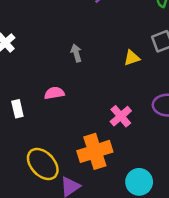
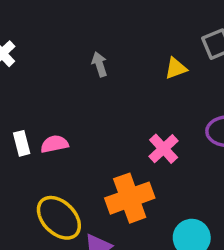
pink semicircle: (54, 93) -> (54, 144), moved

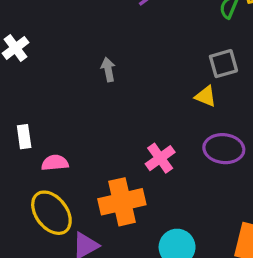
yellow triangle: (176, 68) -> (206, 96), moved, turned 35
pink semicircle: (54, 144) -> (55, 163), moved

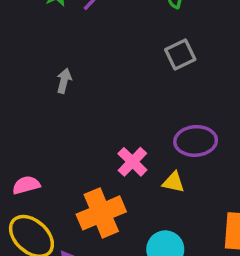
gray arrow: (108, 70) -> (64, 81), turned 35
yellow triangle: (206, 96) -> (173, 182), moved

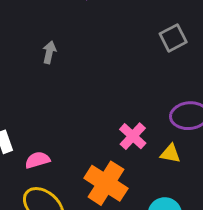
gray arrow: (64, 81) -> (49, 52), moved
orange cross: (101, 213) -> (106, 183), turned -33

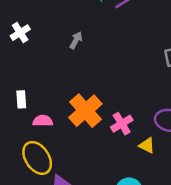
orange cross: (106, 183) -> (85, 111), moved

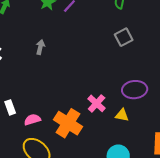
orange cross: (85, 111) -> (68, 123), moved

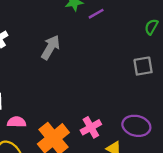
gray arrow: (40, 47) -> (51, 47), size x1.5

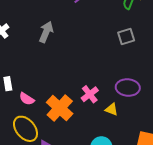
pink semicircle: (17, 122) -> (27, 99), turned -140

